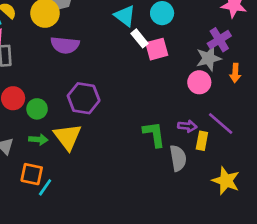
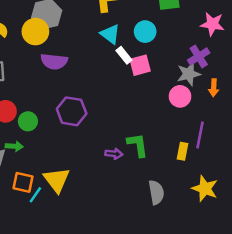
purple line: (221, 124) -> (200, 135), turned 60
purple arrow: (187, 126) -> (114, 154), moved
yellow triangle: (68, 137) -> (57, 180), moved
green arrow: (38, 139) -> (14, 146), moved
gray semicircle: (178, 158) -> (156, 192), moved

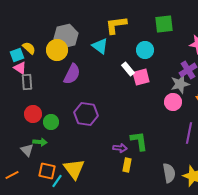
cyan triangle: (110, 34) -> (100, 46), moved
purple semicircle: (54, 61) -> (72, 74), turned -70
yellow rectangle: (182, 151) -> (127, 165), moved
gray semicircle: (156, 192) -> (169, 173), moved

